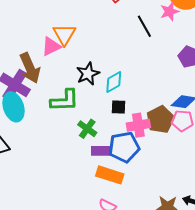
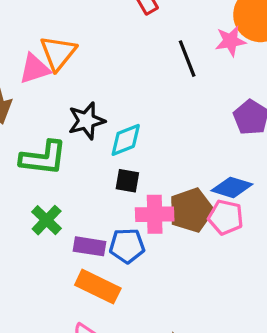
green cross: (87, 129) -> (47, 220), moved
blue pentagon: (124, 147) -> (127, 246), size x0.7

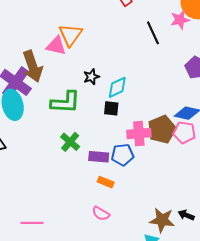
pink triangle: (34, 69) -> (56, 46), turned 35
black star: (86, 121) -> (91, 77), size x0.7
black square: (127, 181) -> (111, 108), moved
orange rectangle: (98, 287) -> (106, 182), size x0.6

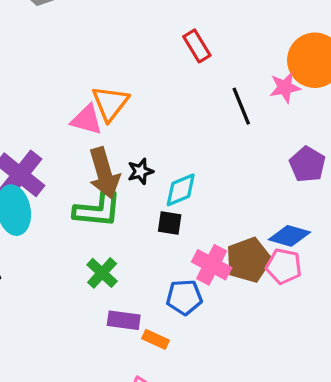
brown arrow: (33, 66) -> (104, 173), moved
pink cross: (139, 134) -> (212, 265), turned 30
purple rectangle: (99, 157) -> (124, 320), moved

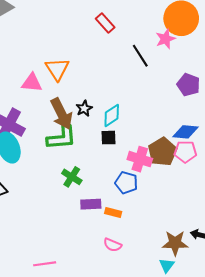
pink triangle: (87, 120) -> (32, 83), moved
blue pentagon: (184, 297) -> (126, 183), turned 30

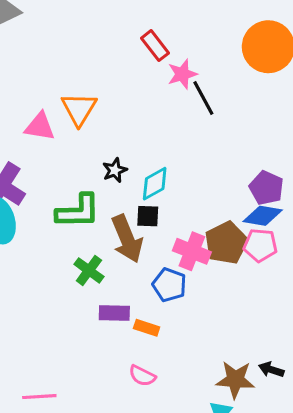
pink star: (165, 39) -> (182, 74), moved
purple pentagon: (188, 85) -> (266, 188), moved
brown arrow: (61, 114) -> (127, 239), moved

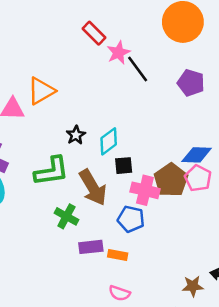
orange triangle: (79, 109) -> (41, 91), turned 36
purple pentagon: (266, 188) -> (191, 83), moved
black square: (148, 216) -> (124, 166), moved
pink pentagon: (260, 245) -> (198, 178), turned 30
brown star: (235, 380) -> (193, 286), size x0.7

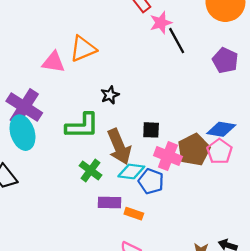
cyan diamond: (109, 141) -> (131, 171), moved, turned 36

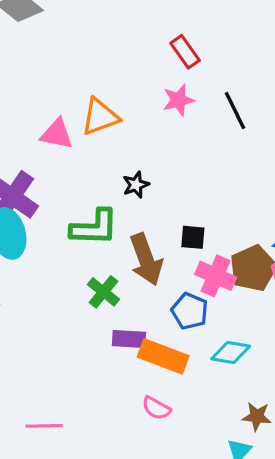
pink star: (161, 23) -> (178, 100), moved
cyan diamond: (131, 171) -> (231, 352), moved
orange rectangle: (134, 214) -> (163, 356), size x1.8

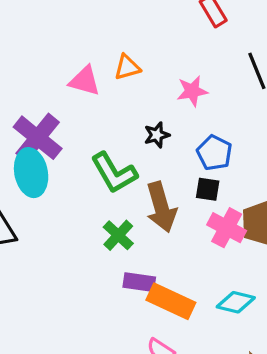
pink star: (178, 100) -> (192, 91), moved
orange triangle: (100, 117) -> (127, 67), size x0.7
green L-shape: (94, 227) -> (114, 173), turned 54
blue pentagon: (190, 311) -> (214, 153), moved

